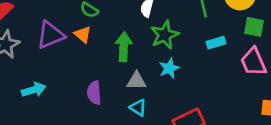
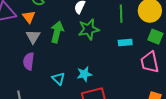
cyan star: (169, 68) -> (84, 74), moved
gray triangle: (136, 81) -> (33, 37), moved, turned 49

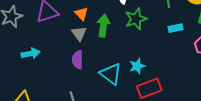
orange triangle: (29, 17) -> (82, 14), moved
cyan triangle: (59, 79) -> (111, 74), size x1.6

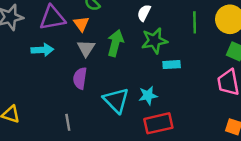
orange triangle: (82, 14) -> (81, 24), moved
cyan rectangle: (176, 28) -> (172, 65), moved
cyan arrow: (31, 54) -> (42, 50), moved

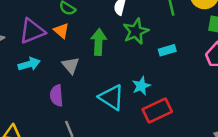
gray triangle: (86, 48) -> (71, 65), moved
cyan rectangle: (172, 65) -> (167, 50), moved
purple semicircle: (80, 78) -> (56, 96), moved

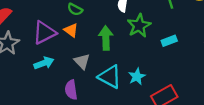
cyan star: (141, 86) -> (137, 77), moved
cyan triangle: (111, 97) -> (110, 77), moved

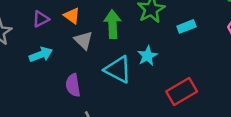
purple triangle: (44, 33) -> (41, 19), size x0.6
gray triangle: (82, 61) -> (83, 40), moved
cyan star: (137, 77) -> (147, 56), moved

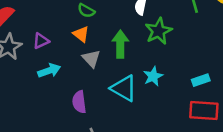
purple triangle: (41, 19) -> (41, 41), moved
cyan rectangle: (186, 26) -> (201, 80), moved
red rectangle: (182, 91) -> (204, 110), moved, turned 32

